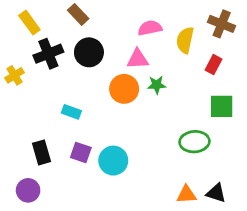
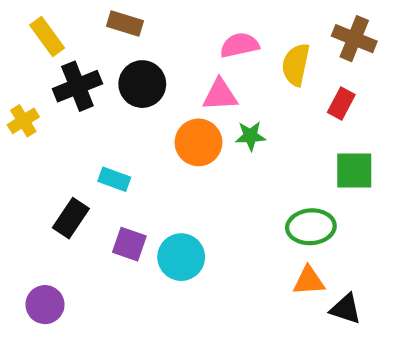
brown rectangle: (78, 14) -> (125, 23), turned -30
black rectangle: (42, 152) -> (71, 218), moved, turned 50
orange triangle: (186, 194) -> (309, 281), moved

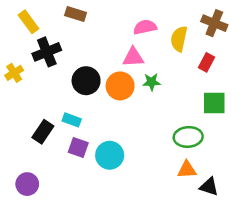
black circle: (142, 84) -> (86, 81), moved
cyan rectangle: (114, 179) -> (72, 120), moved

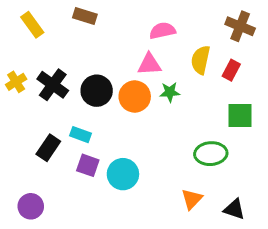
yellow semicircle: (179, 39) -> (201, 60), moved
black cross: (47, 52) -> (53, 85), moved, turned -32
orange triangle: (187, 170) -> (192, 199), moved, turned -42

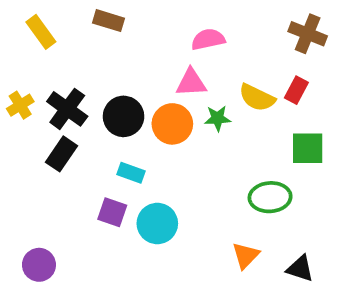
yellow semicircle: (201, 60) -> (257, 98), moved, turned -76
cyan rectangle: (81, 135) -> (131, 173), moved
black rectangle: (48, 148) -> (62, 154), moved

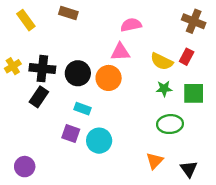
black cross: (67, 109) -> (42, 69), turned -30
green star: (217, 118) -> (164, 89), moved
black triangle: (300, 269) -> (189, 169), turned 36

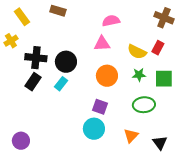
yellow cross: (13, 66) -> (11, 41), moved
orange circle: (109, 78) -> (107, 76), moved
cyan rectangle: (83, 109) -> (61, 84), moved, turned -72
purple square: (71, 134) -> (100, 107), moved
cyan circle: (99, 141) -> (94, 129), moved

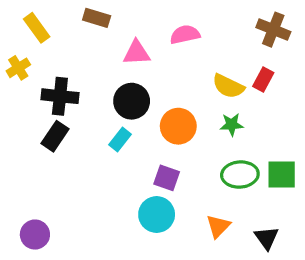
pink triangle: (102, 44) -> (137, 53), moved
black circle: (66, 62) -> (132, 101), moved
green square: (164, 79) -> (282, 175), moved
cyan rectangle: (61, 84) -> (120, 140), moved

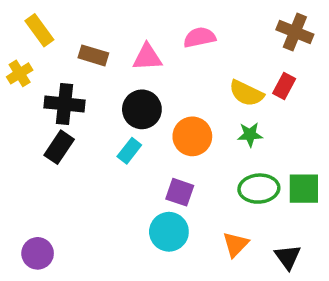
brown rectangle: (97, 18) -> (93, 55), moved

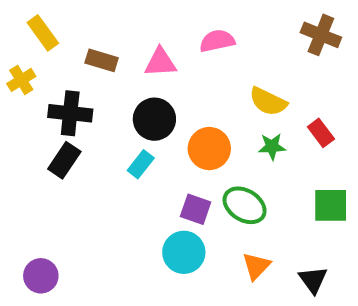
red rectangle: (284, 86) -> (321, 133), moved, turned -65
green ellipse: (259, 189) -> (245, 205), moved, turned 36

